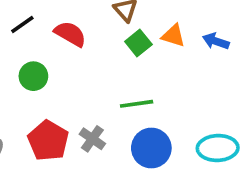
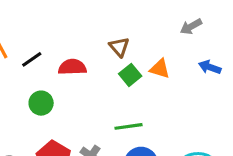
red semicircle: (70, 34) -> (72, 67), turned -32
blue arrow: (216, 41) -> (210, 67), moved

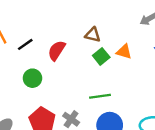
brown triangle: (119, 47) -> (93, 35), turned -35
red semicircle: (72, 67) -> (57, 50), turned -55

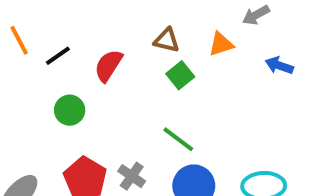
orange triangle: (124, 52) -> (221, 44), moved, turned -35
green line: (100, 96) -> (178, 139), turned 45

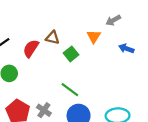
brown triangle: (167, 40) -> (53, 38), moved
orange triangle: (221, 44) -> (94, 37), turned -40

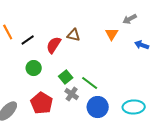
green square: (71, 54) -> (66, 77), moved
gray cross: (44, 110) -> (72, 94), moved

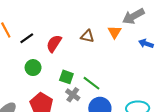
gray arrow: (130, 19) -> (133, 16), size x1.5
brown triangle: (74, 35) -> (87, 36), moved
green square: (66, 77) -> (66, 77), turned -32

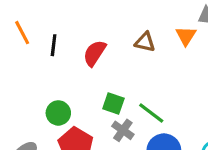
black line: (27, 38) -> (54, 45), turned -48
green circle: (33, 68) -> (58, 113), moved

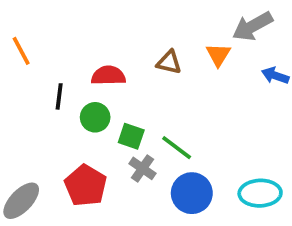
black line: (54, 45) -> (59, 96), moved
red semicircle: (95, 53) -> (108, 76), turned 56
green circle: (58, 113) -> (95, 117), moved

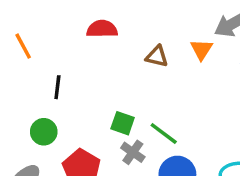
red semicircle: (108, 76) -> (102, 29), moved
green circle: (95, 117) -> (44, 132), moved

